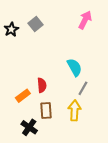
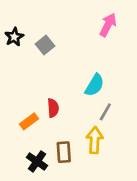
gray square: (36, 24) -> (45, 45), moved
cyan semicircle: (74, 67) -> (95, 85), turned 60
brown rectangle: (46, 110) -> (64, 152), moved

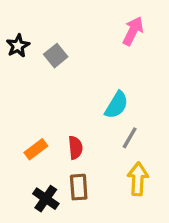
red semicircle: (53, 108) -> (75, 148), moved
yellow arrow: (95, 140) -> (138, 179), moved

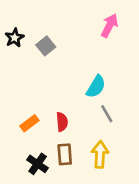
gray line: (130, 138) -> (107, 114), turned -60
yellow arrow: (138, 179) -> (100, 154), moved

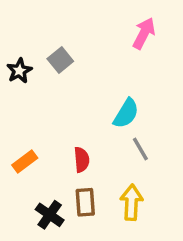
black star: (15, 38) -> (19, 71), moved
orange rectangle: (29, 123) -> (25, 161), moved

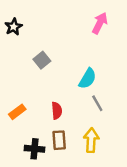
gray square: (60, 60) -> (42, 60), moved
black star: (19, 71) -> (14, 27), moved
black cross: (50, 215) -> (34, 149), turned -30

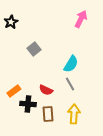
gray line: (97, 103) -> (70, 84), moved
red semicircle: (57, 111) -> (46, 90), turned 120
black cross: (34, 149) -> (28, 104), moved

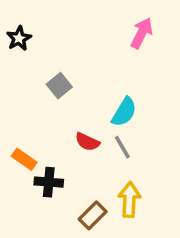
red semicircle: (46, 90) -> (87, 142), moved
orange rectangle: (14, 91) -> (24, 159), turned 72
brown rectangle: (48, 114) -> (93, 215), moved, turned 49

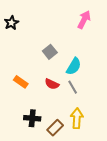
gray square: (59, 86) -> (50, 52), moved
orange rectangle: (24, 159) -> (21, 82), moved
black cross: (49, 182) -> (32, 118), moved

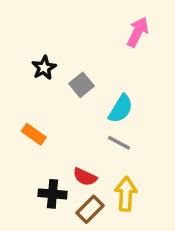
black star: (11, 23) -> (44, 68), moved
red semicircle: (52, 84) -> (85, 177), moved
gray line: (73, 87) -> (119, 143), turned -32

